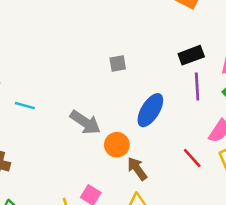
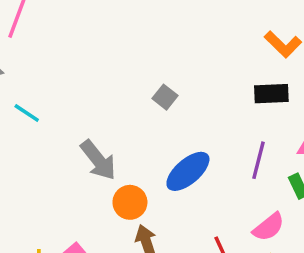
black rectangle: (191, 55) -> (271, 94), moved
gray square: (118, 63) -> (165, 97), turned 30

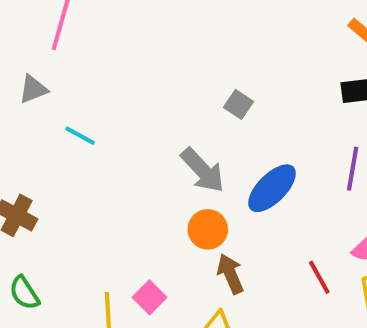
gray arrow: (98, 160) -> (203, 170), moved

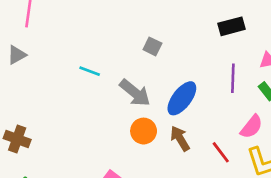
cyan line: (80, 136) -> (90, 71), moved
brown arrow: (230, 274) -> (180, 138), moved

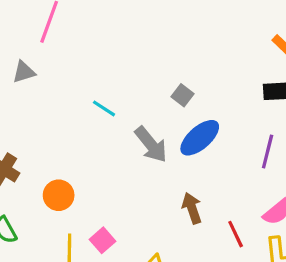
blue ellipse: (182, 98) -> (200, 138), moved
orange circle: (144, 131) -> (59, 195), moved

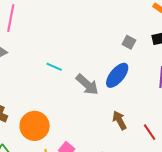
gray square: (182, 95) -> (129, 42), moved
orange circle: (59, 195) -> (35, 126), size x1.5

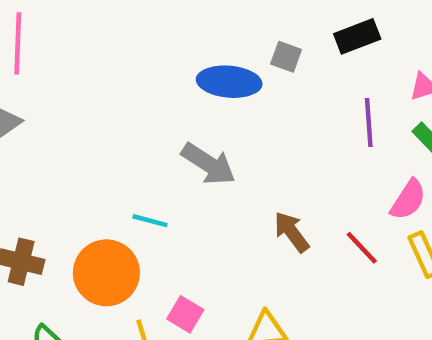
cyan line: (54, 67) -> (150, 221), moved
blue ellipse: (117, 75) -> (229, 82), moved, turned 64

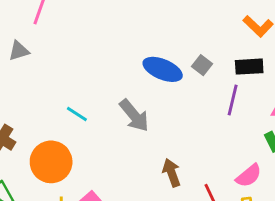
purple line: (369, 122) -> (233, 100), moved
cyan line: (150, 221) -> (77, 114), moved

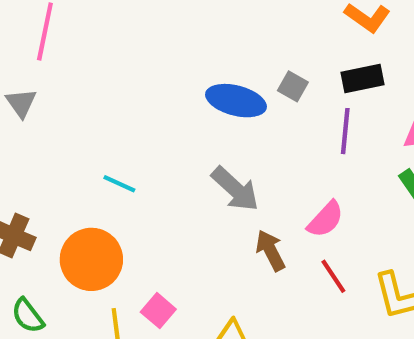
gray triangle: (19, 51) -> (21, 103), turned -40
gray arrow: (134, 115) -> (235, 189), moved
pink semicircle: (249, 176) -> (326, 219), moved

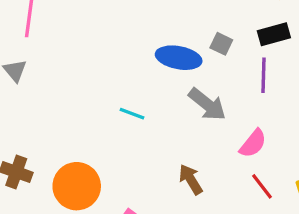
cyan line: (119, 184) -> (132, 114), moved
gray arrow: (235, 189) -> (207, 104), moved
brown arrow: (270, 250) -> (191, 179), moved

